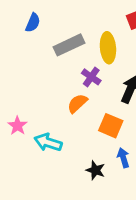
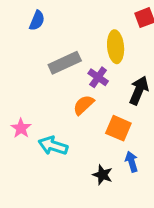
gray rectangle: (69, 45) -> (65, 63), moved

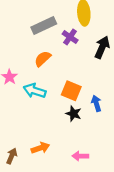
orange semicircle: (84, 105) -> (43, 59), moved
orange square: (118, 128) -> (71, 91), moved

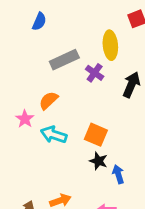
orange semicircle: (43, 59) -> (48, 100), moved
blue arrow: (96, 103) -> (118, 174), moved

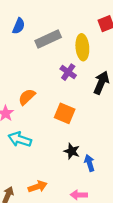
gray rectangle: (64, 60) -> (48, 39), moved
cyan arrow: (54, 135) -> (20, 139), moved
orange square: (96, 135) -> (65, 113), moved

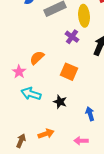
black star: (72, 151) -> (60, 102), moved

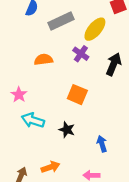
yellow ellipse: (84, 16) -> (95, 29), turned 45
orange semicircle: (37, 58) -> (43, 60), moved, turned 35

